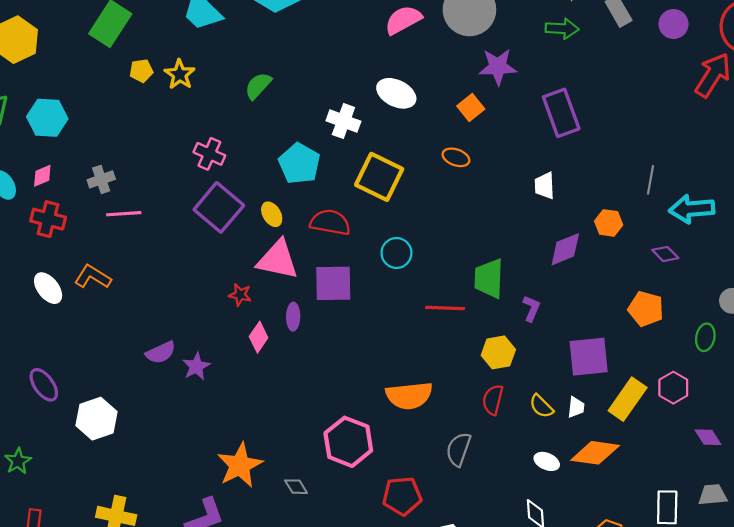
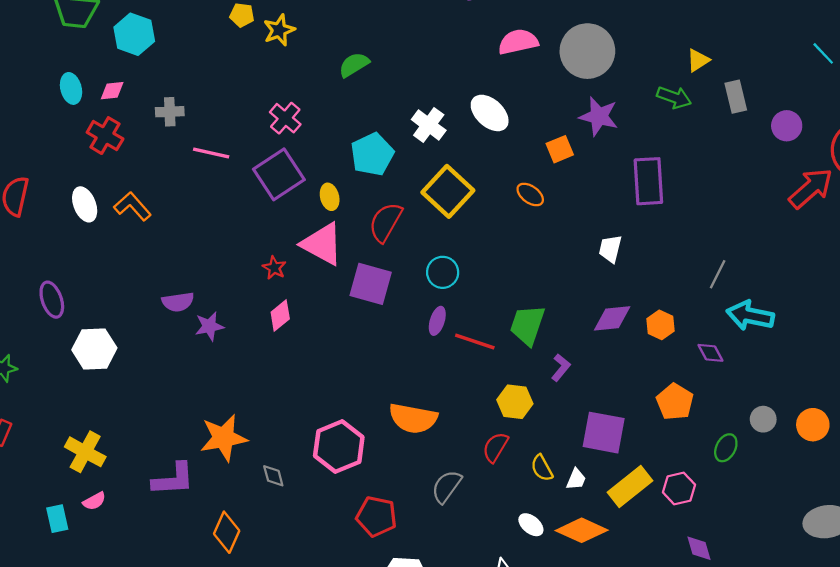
pink line: (124, 214) -> (211, 153), moved
red semicircle: (330, 222) -> (386, 222), turned -87
orange hexagon: (609, 223) -> (661, 325), moved
purple ellipse: (293, 317) -> (437, 321), moved

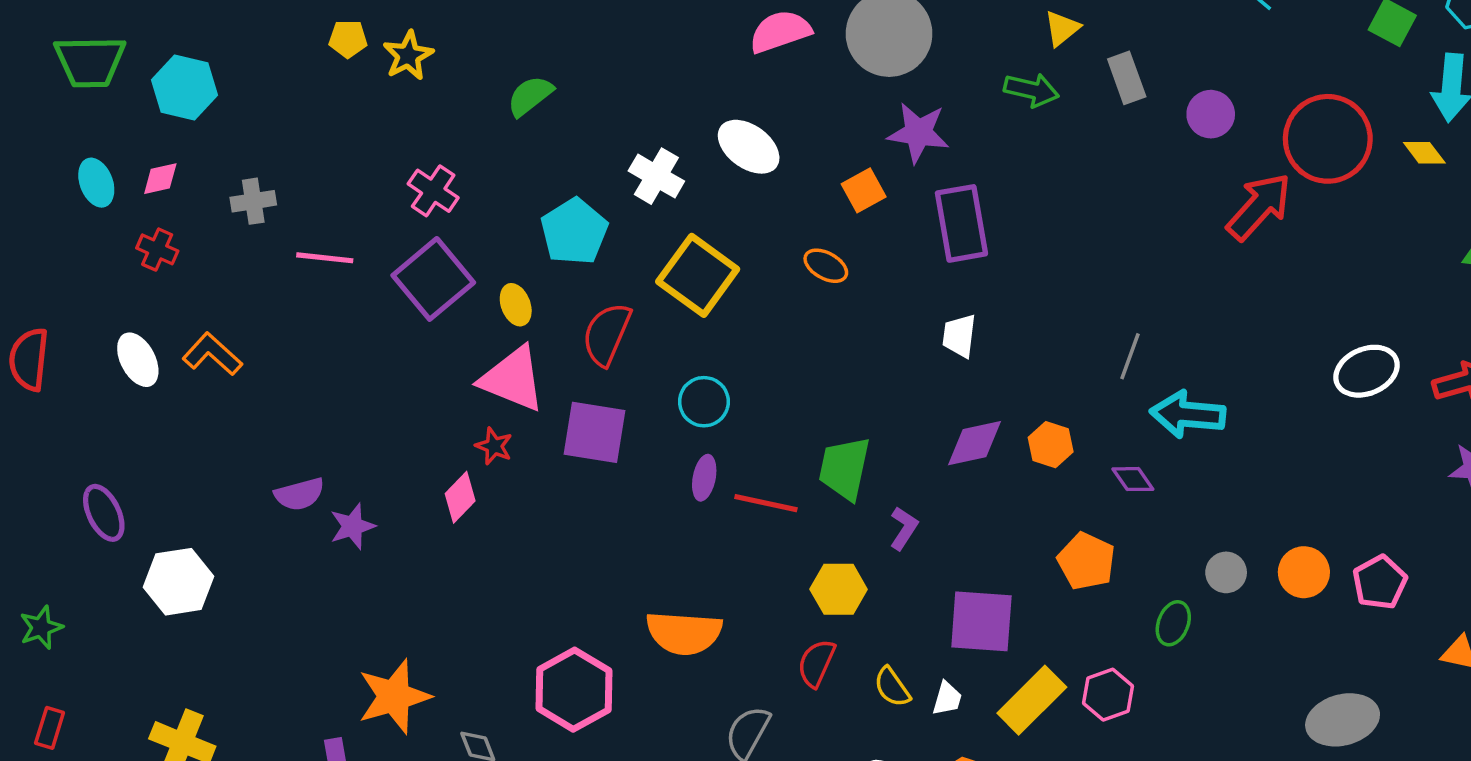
red cross: (105, 136) -> (157, 249), size x0.7
purple rectangle: (648, 181) -> (961, 223), moved
red star: (274, 268) -> (494, 446), moved

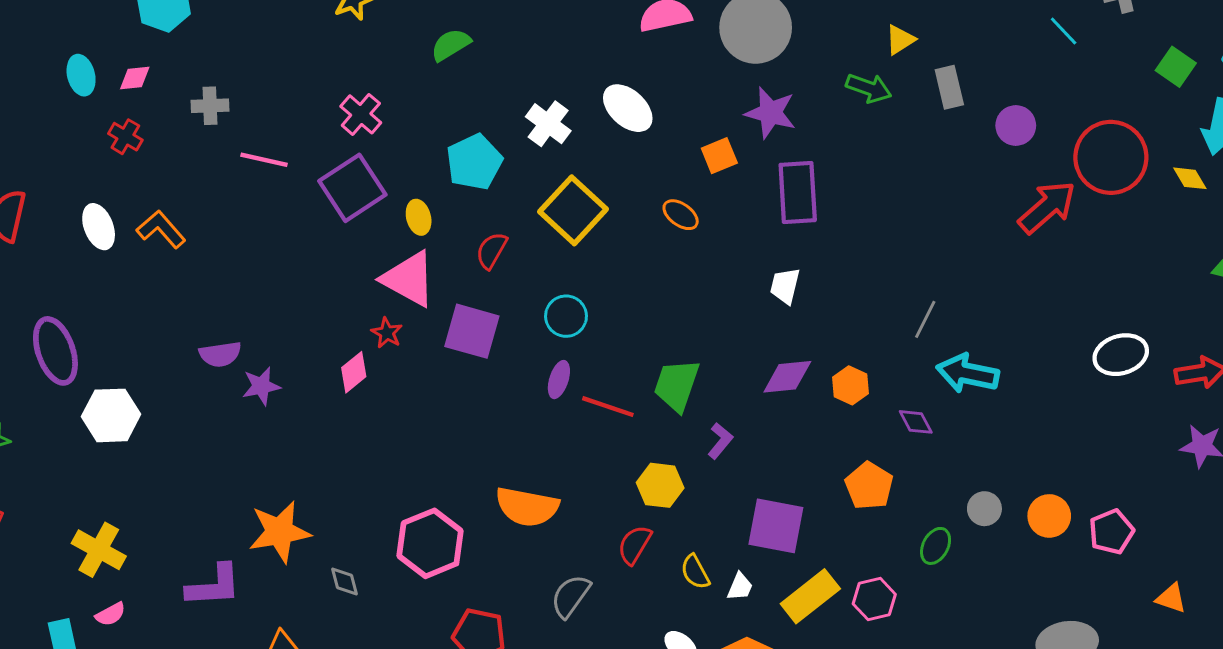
red semicircle: (607, 334) -> (492, 251), size x0.7
purple ellipse: (104, 513) -> (55, 351), size x1.4

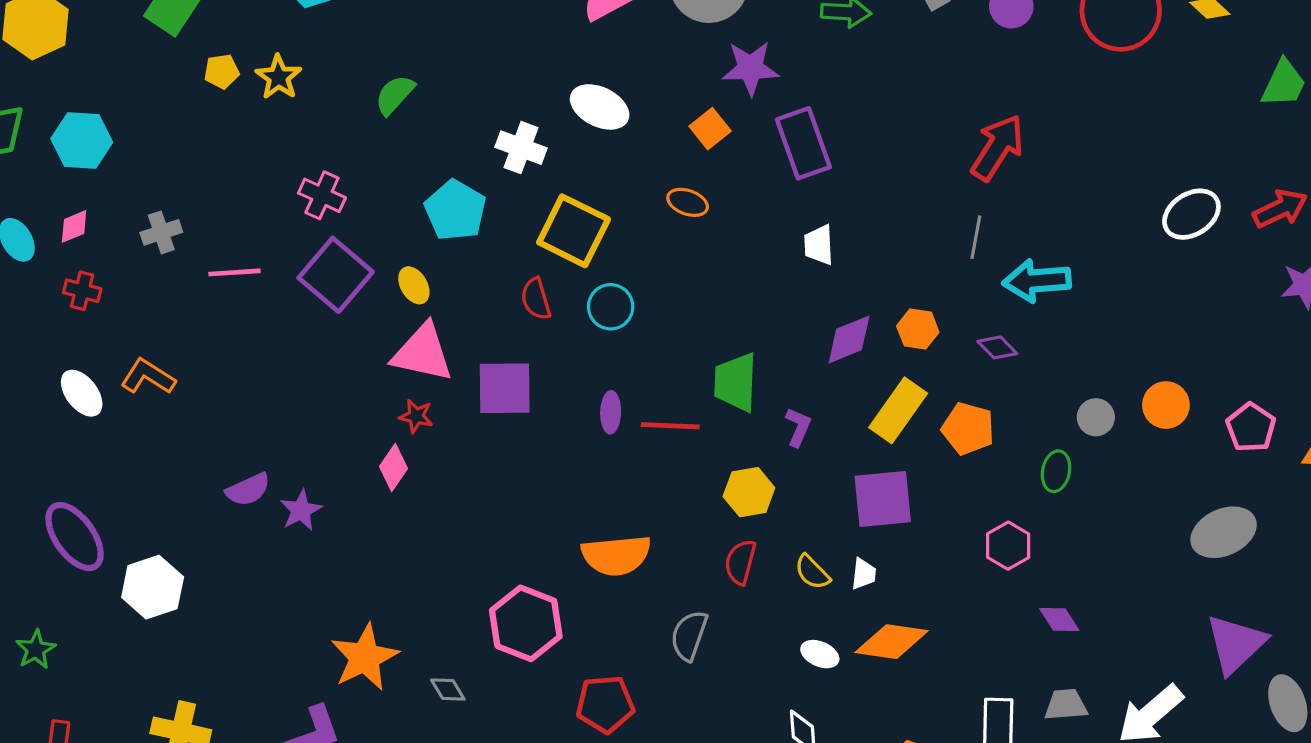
red arrow: (1047, 207) -> (997, 148), moved
red semicircle: (492, 251) -> (536, 299), moved, turned -30
cyan circle: (566, 316) -> (611, 307), moved
pink pentagon: (1111, 532) -> (1251, 427), moved
yellow rectangle: (810, 596) -> (898, 410), moved

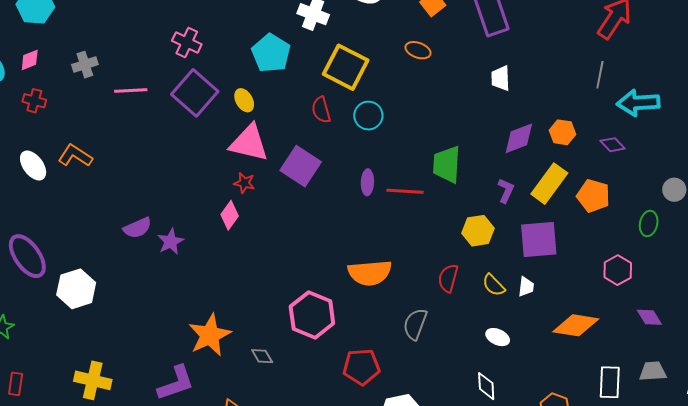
purple square: (505, 388) -> (301, 166), turned 33
purple L-shape: (798, 427) -> (506, 191), moved
yellow hexagon: (749, 492) -> (478, 231), moved
orange diamond: (892, 642) -> (576, 325), moved

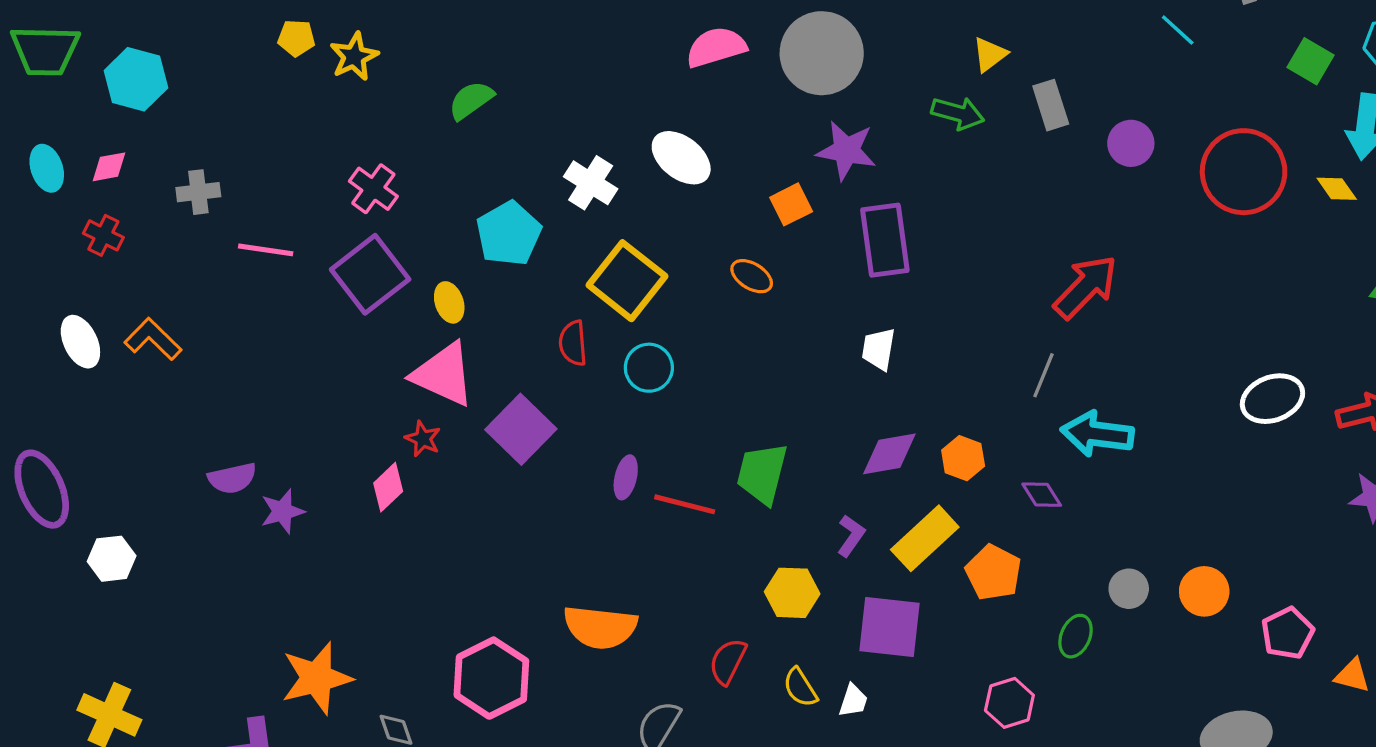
white hexagon: (76, 289) -> (112, 559), size x0.7

